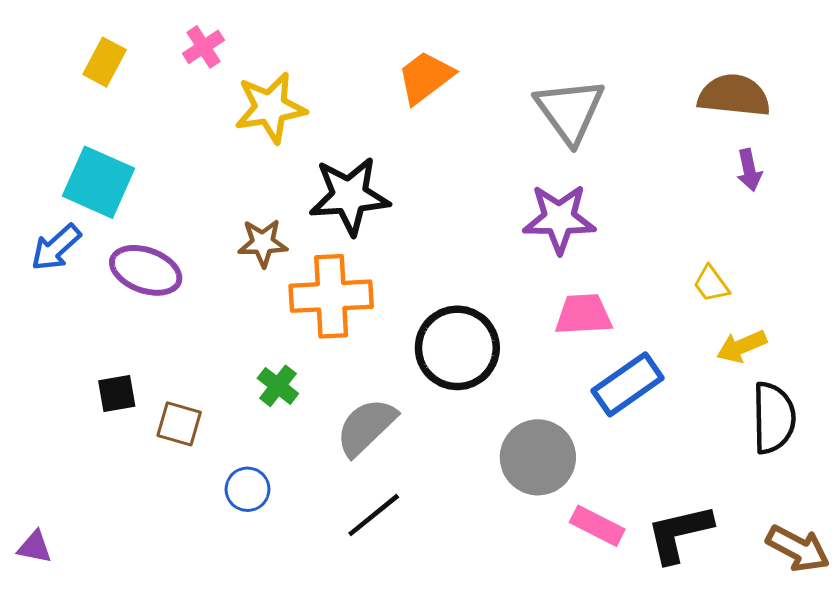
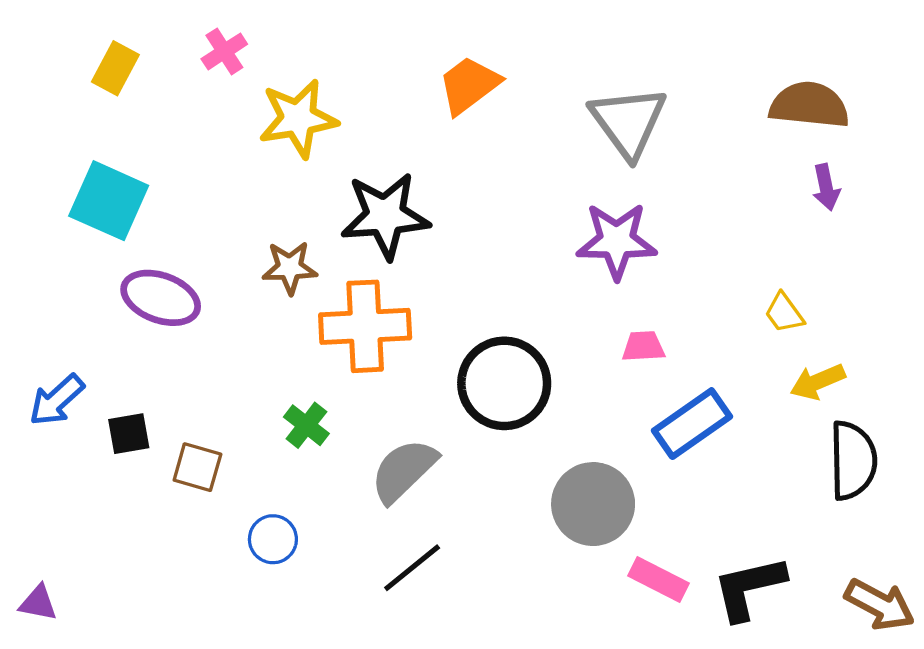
blue arrow: (56, 248) -> (57, 400), moved
pink trapezoid: (583, 314) -> (643, 346), size x0.7

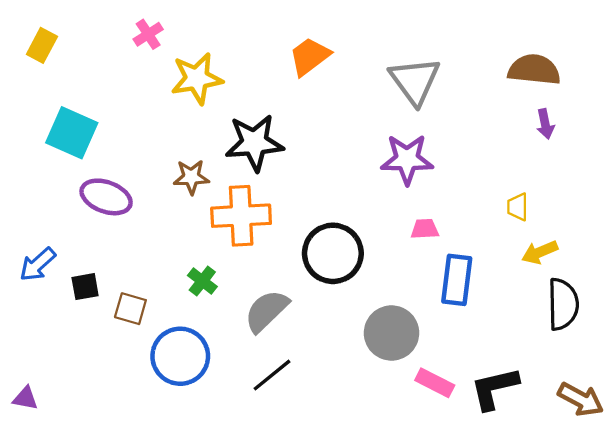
yellow rectangle: (115, 68) -> (42, 45), moved
yellow trapezoid: (784, 313) -> (518, 207), turned 36
blue rectangle: (692, 424) -> (457, 280), turned -48
blue circle: (273, 539) -> (180, 356), size x1.8

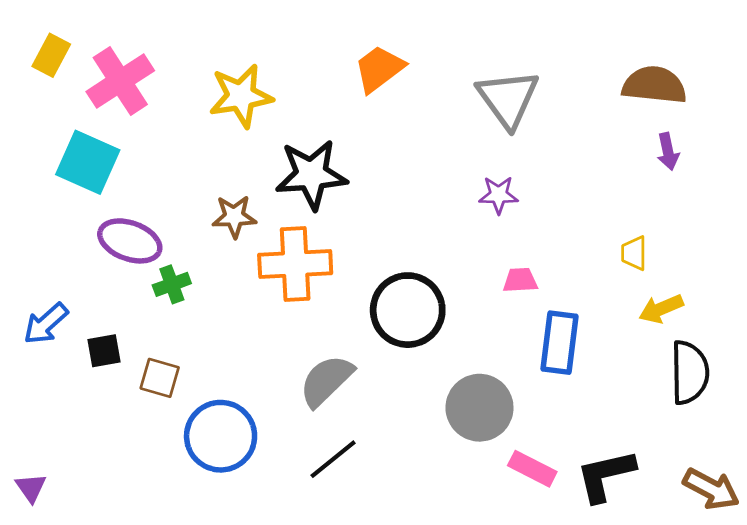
pink cross: (148, 34) -> (120, 81), moved, size x1.8
purple star: (407, 159) -> (498, 195), size x0.6
green cross: (202, 281) -> (172, 284), moved, turned 32
purple triangle: (25, 398) -> (31, 488), turned 44

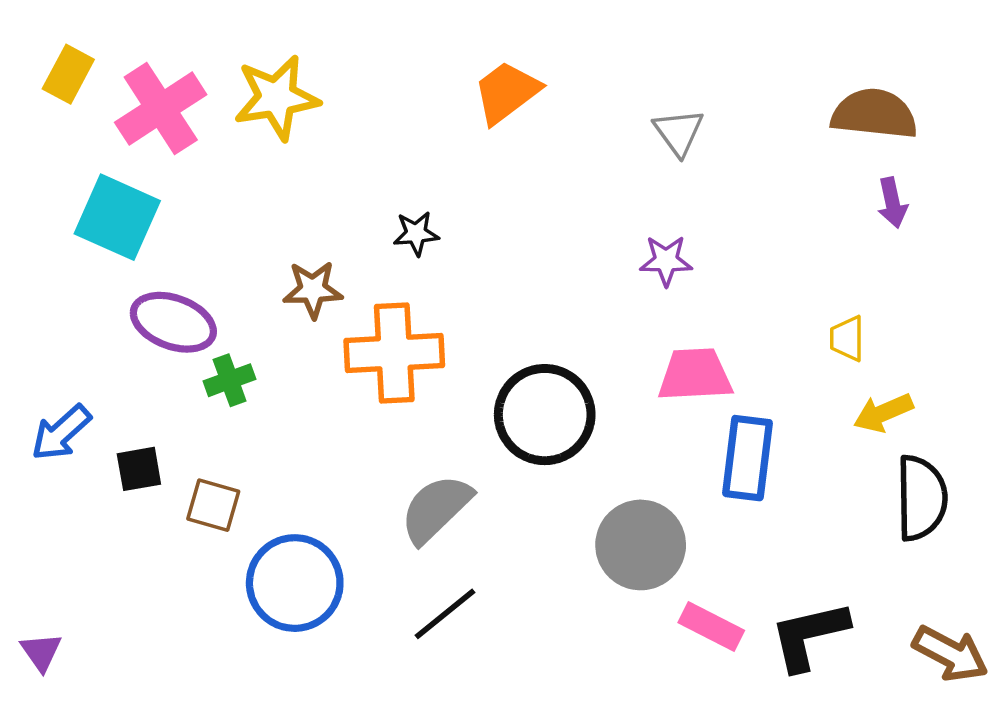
yellow star: (241, 96) -> (277, 98), moved
gray triangle: (508, 99) -> (679, 132), size x0.6
black star: (311, 175) -> (416, 233), size x0.5
pink trapezoid: (520, 280) -> (695, 375), size x1.6

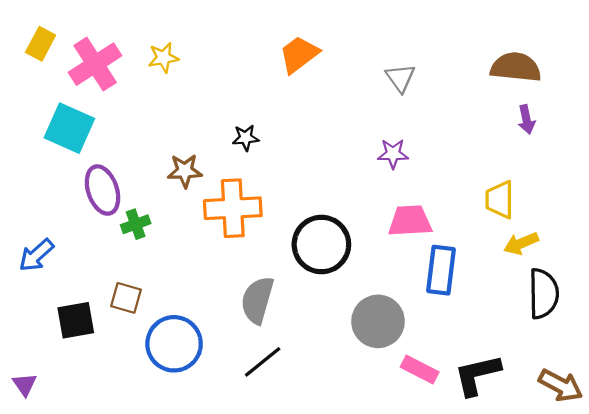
yellow star: (277, 98) -> (163, 58), size x0.6
purple ellipse: (173, 322) -> (103, 190), turned 51
yellow trapezoid: (847, 339) -> (500, 200), size x1.4
black square: (139, 469) -> (76, 320), moved, size x1.4
gray semicircle: (436, 509) -> (257, 300), turned -30

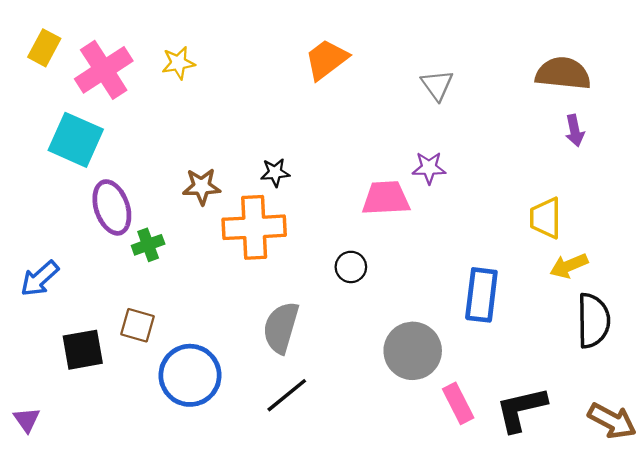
black star: (246, 138) -> (275, 173), moved
pink trapezoid: (410, 221) -> (386, 198), moved
black circle: (321, 244) -> (351, 267), size x0.5
pink rectangle: (420, 369) -> (458, 403), turned 36

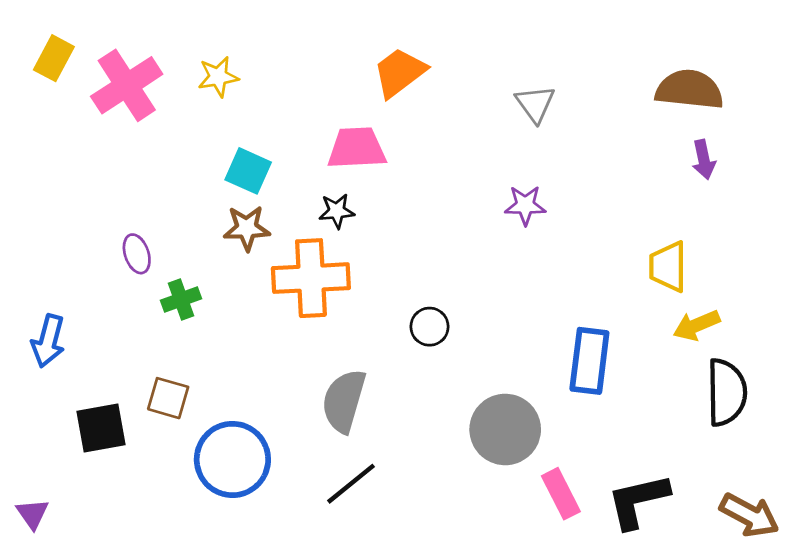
cyan square: (76, 140) -> (248, 171), moved, size x0.7
pink trapezoid: (386, 198) -> (357, 148), moved
purple ellipse: (112, 207) -> (137, 254), size x0.6
blue arrow: (40, 279) -> (48, 341), turned -33

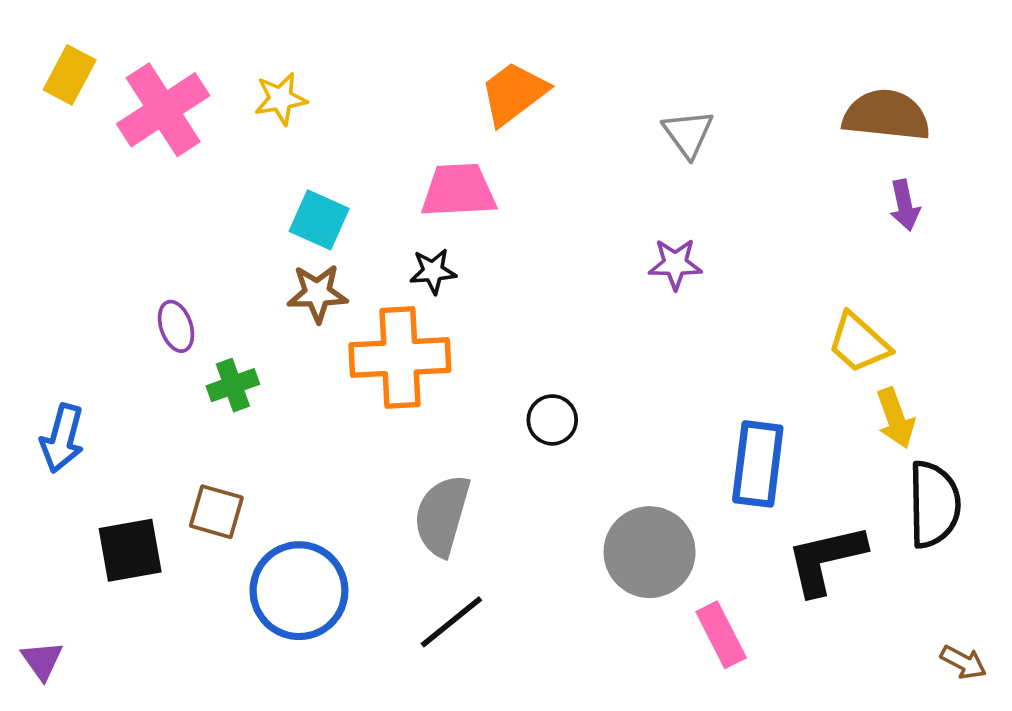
yellow trapezoid: (668, 267) -> (859, 343), turned -48
yellow arrow: (697, 325) -> (895, 418), turned -87
black L-shape: (638, 501) -> (826, 559), moved
brown arrow: (749, 515) -> (963, 662), size x0.6

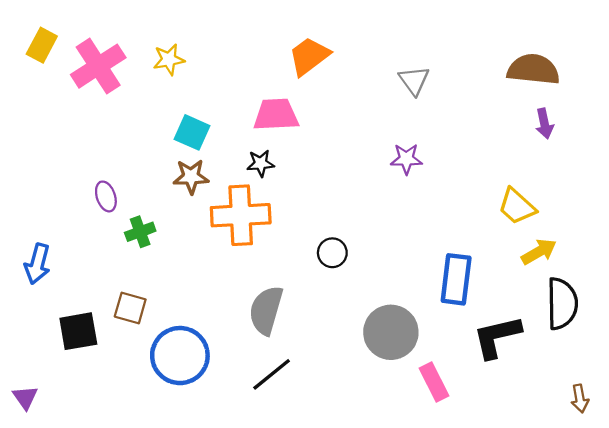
yellow arrow: (895, 418) -> (539, 252), turned -100
brown arrow: (963, 662) -> (580, 399), turned 52

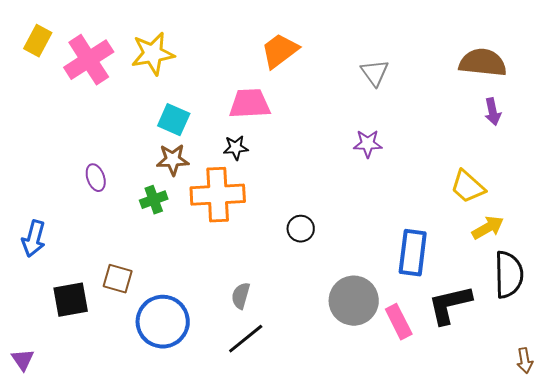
yellow star: (169, 59) -> (153, 54), size x1.5
green cross: (140, 232) -> (154, 200), moved
gray semicircle: (266, 310) -> (241, 296), moved, size x0.6
pink rectangle: (434, 382) -> (399, 322), moved

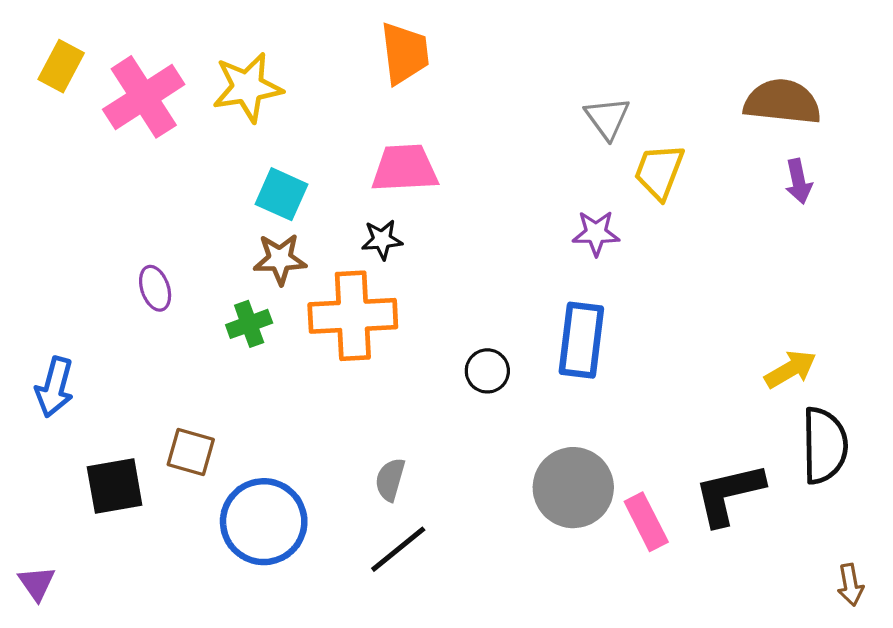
orange trapezoid: (280, 51) -> (405, 53), moved, turned 120
yellow trapezoid: (468, 187) -> (659, 172), moved, turned 69
blue rectangle: (413, 253) -> (581, 340), moved

